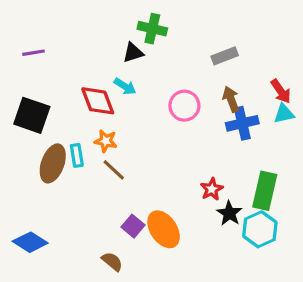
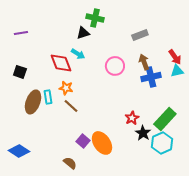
black square: (32, 115) -> (20, 72), size x0.6
green rectangle: (265, 191) -> (165, 119), turned 30

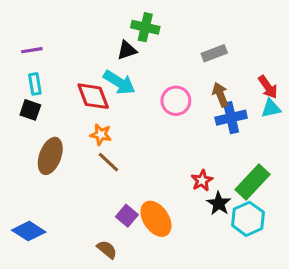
cyan arrow: (78, 54) -> (119, 82), size x1.5
cyan rectangle: (48, 97) -> (35, 84), moved

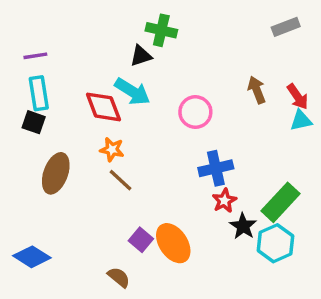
gray rectangle: (214, 53) -> (286, 27), moved
cyan rectangle: (35, 84) -> (39, 93), size x1.4
brown arrow: (220, 95) -> (257, 90), moved
blue cross: (231, 118) -> (216, 168), moved

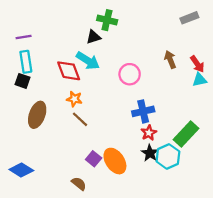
black star: (243, 226) -> (150, 153), moved
cyan hexagon: (275, 243) -> (168, 157), moved

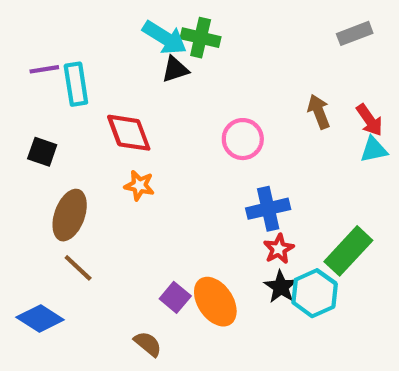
cyan arrow: (88, 61) -> (165, 38), moved
cyan rectangle: (26, 62) -> (76, 84), moved
brown line: (80, 119) -> (78, 268), moved

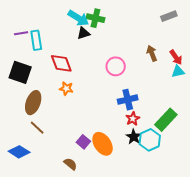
black square: (42, 152) -> (20, 72), size x1.6

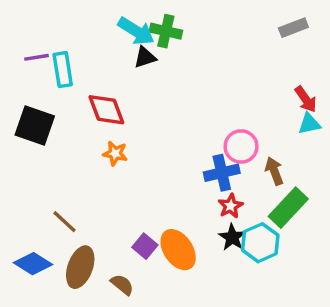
brown arrow: (152, 53) -> (274, 171), moved
pink circle: (116, 66) -> (241, 146), moved
brown ellipse: (33, 103) -> (80, 267), moved

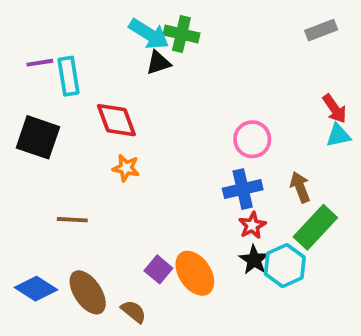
pink circle: (241, 146) -> (252, 139), moved
brown line: (64, 222) -> (72, 220), moved, turned -40
brown ellipse: (80, 267) -> (88, 292), turned -54

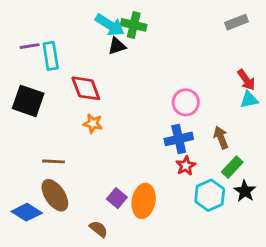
green rectangle: (315, 227) -> (232, 167), size x0.7
black star: (254, 260) -> (245, 191), moved
orange ellipse: (195, 273) -> (144, 201), turned 44
brown ellipse: (88, 292) -> (55, 195), moved

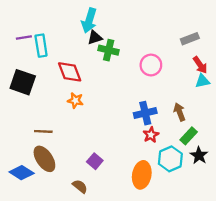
gray rectangle: (236, 22) -> (190, 39), moved
cyan arrow: (110, 25) -> (89, 20), turned 75
green cross: (134, 25) -> (109, 50), moved
pink circle: (186, 102) -> (151, 65), moved
orange ellipse: (144, 201) -> (142, 175), moved

